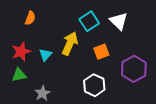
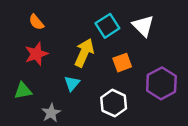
orange semicircle: (30, 18) -> (36, 22), turned 120
red star: (21, 52) -> (36, 54), moved
cyan triangle: (45, 55) -> (72, 83), moved

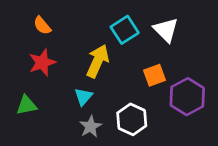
orange square: (122, 63) -> (154, 75), moved
gray star: (51, 113) -> (91, 126), moved

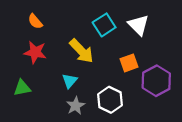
yellow arrow: (98, 61) -> (82, 51), turned 112
red star: (42, 63) -> (35, 52), turned 30

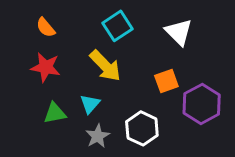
cyan square: (104, 25) -> (118, 26), moved
green triangle: (22, 88) -> (55, 113), moved

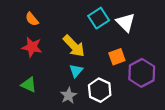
cyan square: (118, 26) -> (99, 18), moved
cyan triangle: (90, 104) -> (76, 71), moved
green triangle: (55, 113) -> (29, 85), moved, turned 35

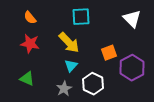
cyan square: (99, 18) -> (81, 17), moved, turned 30
white triangle: (126, 22) -> (132, 19), moved

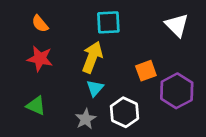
yellow arrow: (69, 43) -> (92, 57), turned -115

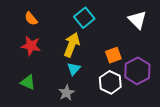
cyan square: (108, 22) -> (84, 18), turned -36
white hexagon: (124, 112) -> (110, 82), moved

